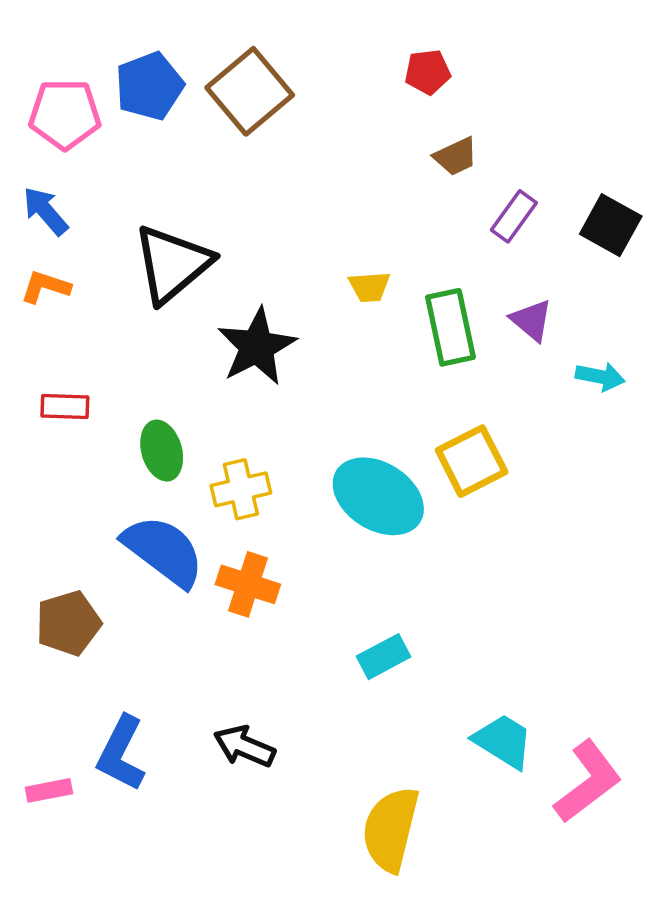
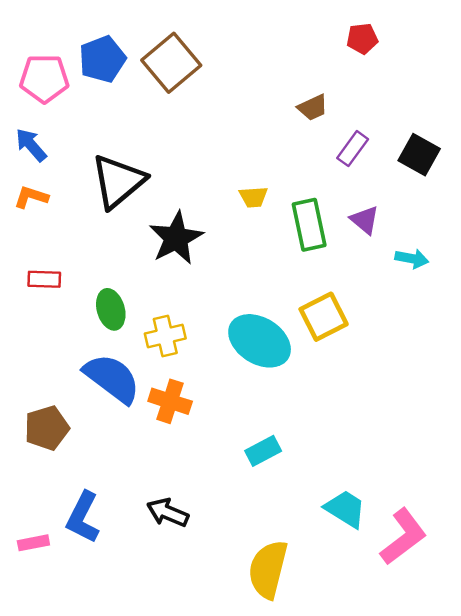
red pentagon: (428, 72) -> (362, 39), moved

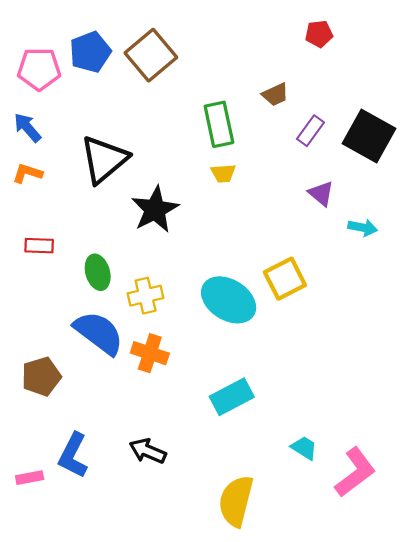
black square: (419, 155) -> (369, 136), size x1.4
green rectangle: (309, 225) -> (219, 124), moved
cyan rectangle: (263, 451) -> (232, 397), size x1.4
cyan trapezoid: (345, 509) -> (304, 448), size x0.7

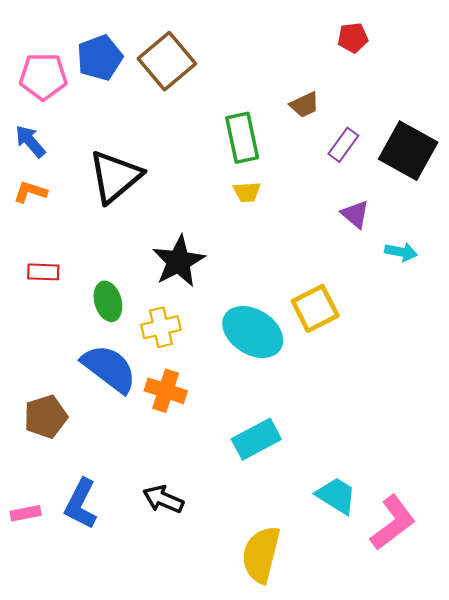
black star: (155, 209) -> (179, 261), moved
cyan trapezoid: (304, 448) -> (336, 496), size x1.4
pink rectangle: (30, 478) -> (26, 513), moved

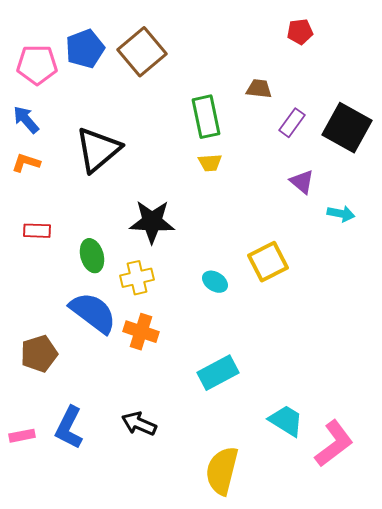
brown trapezoid: (305, 105) -> (259, 89), turned -148
black star: (179, 261) -> (152, 222), turned 30
cyan ellipse: (253, 332) -> (215, 282), size x0.5

